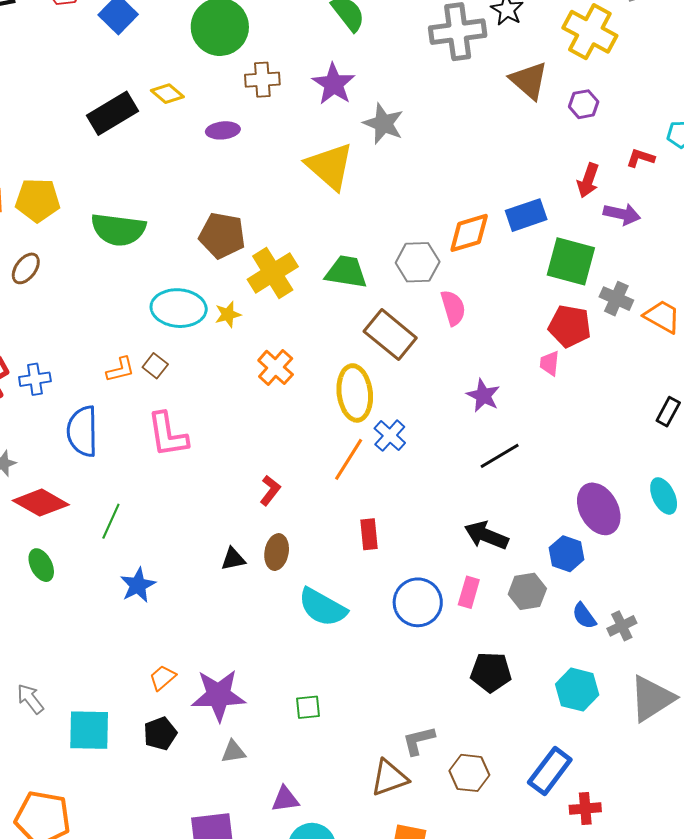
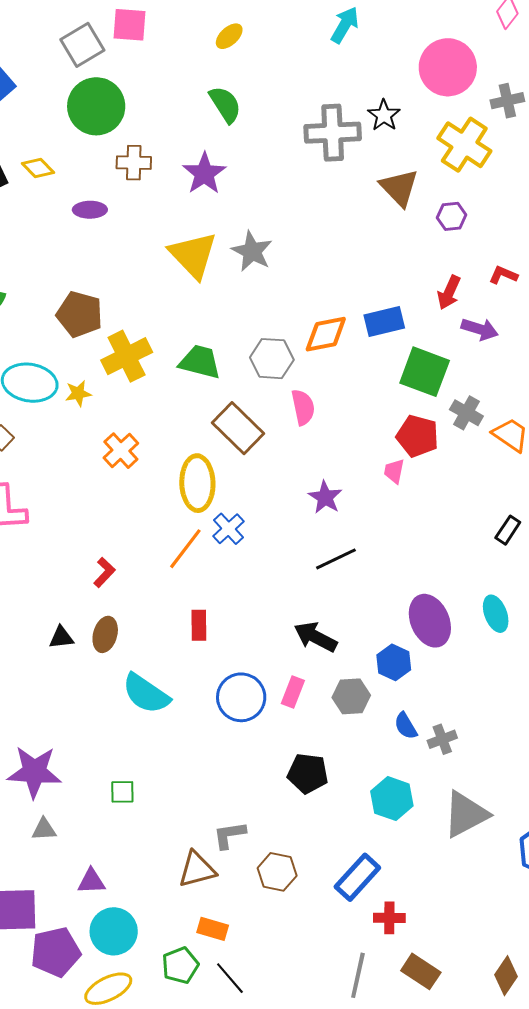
gray star: (383, 124) -> (252, 251), moved

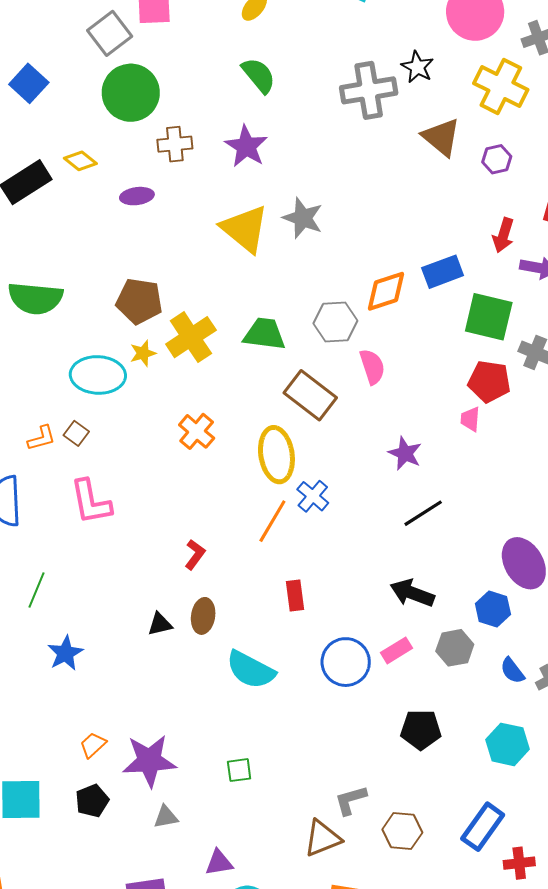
yellow star: (78, 393) -> (143, 353), moved
pink rectangle: (293, 692) -> (396, 650), turned 44

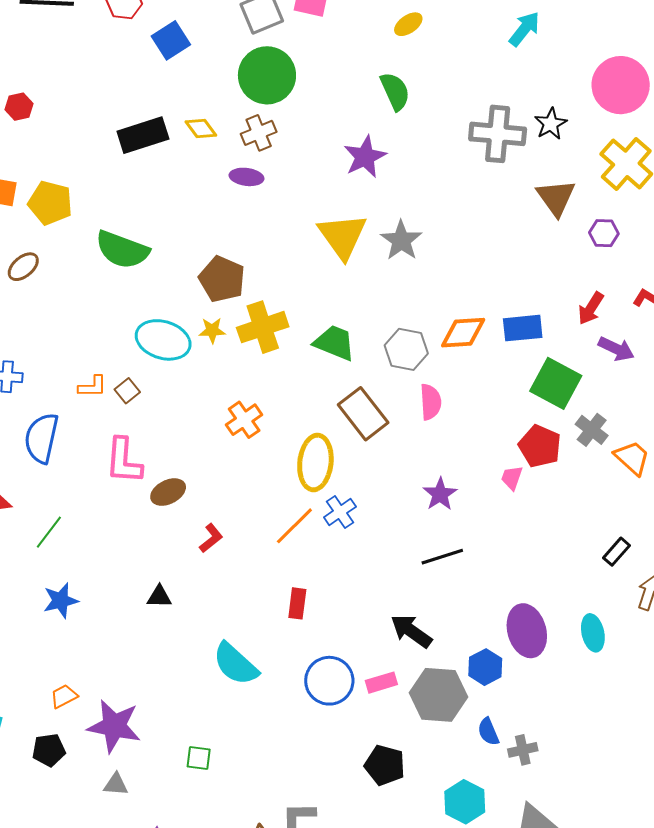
brown cross: (175, 144) -> (259, 133), moved, turned -32
brown ellipse: (203, 616) -> (168, 492), moved, turned 40
gray hexagon: (455, 648) -> (438, 695), size x1.5

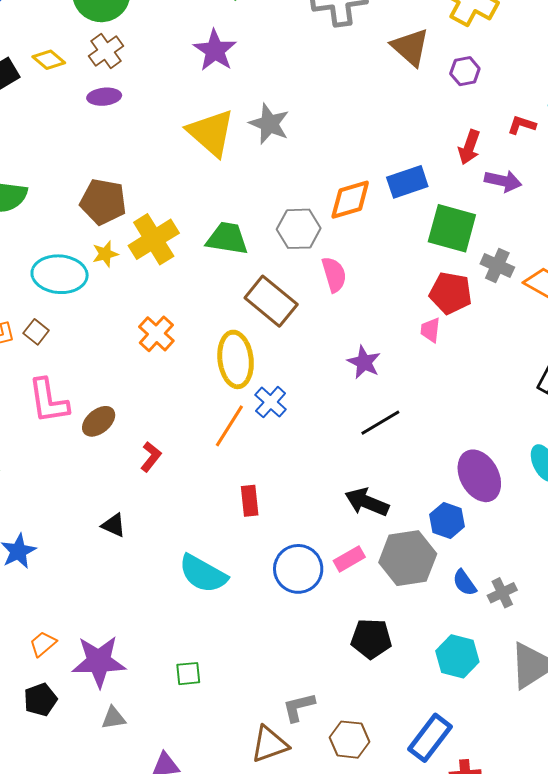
black triangle: (159, 597) -> (114, 525), turned 36

